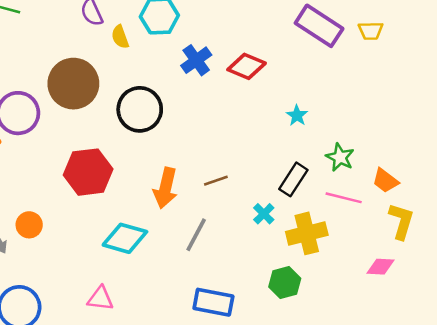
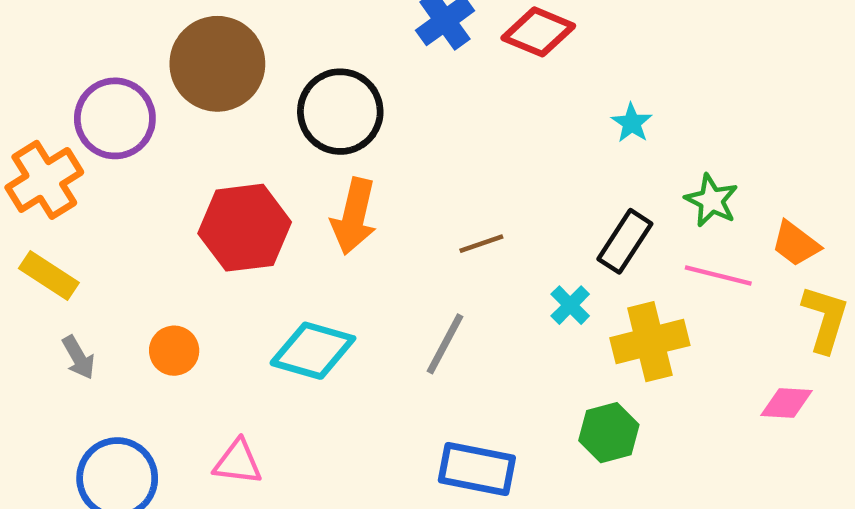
orange arrow: (166, 188) -> (354, 216), moved
orange circle: (29, 225) -> (174, 351), moved
pink triangle: (100, 299) -> (238, 462), moved

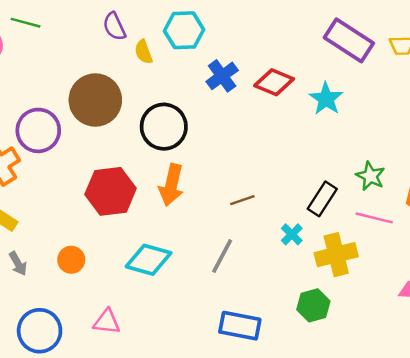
cyan star: (632, 123) -> (326, 99), moved, size x1.5

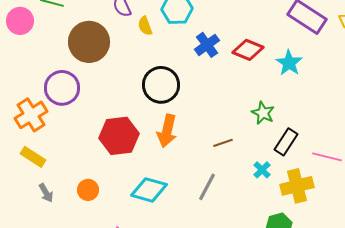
brown circle: (95, 100) -> (89, 42), moved
green star: (370, 176) -> (263, 113), moved

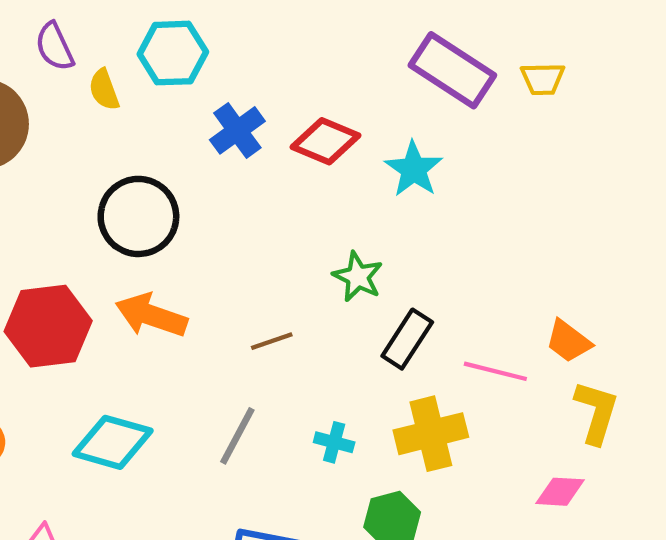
orange arrow: (167, 131) -> (151, 315), turned 96
cyan cross: (262, 170) -> (334, 442), moved, turned -30

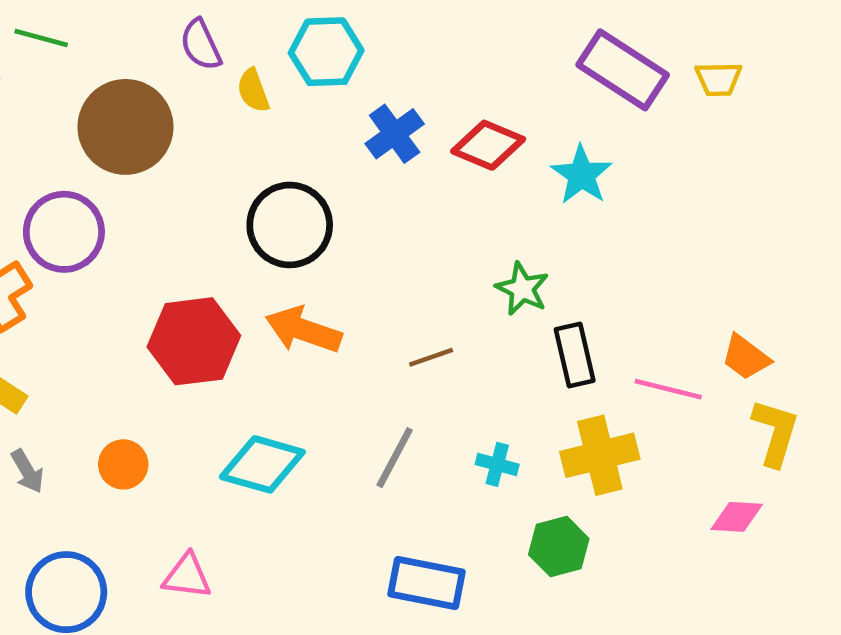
black rectangle: (407, 339) -> (575, 355), turned -46

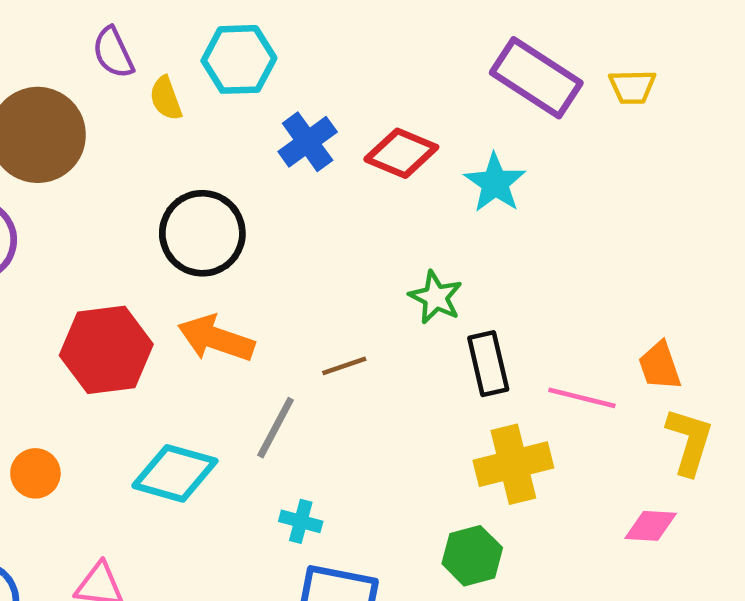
orange trapezoid: (746, 357) -> (660, 366), turned 34
gray line: (395, 458) -> (276, 428), moved
cyan cross: (497, 464) -> (301, 521), moved

